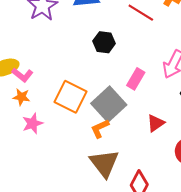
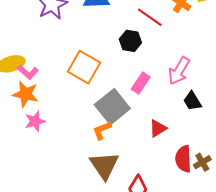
black hexagon: (104, 42) -> (130, 41), moved
orange star: (21, 97) -> (25, 94), size x1.5
orange square: (70, 97) -> (84, 67), moved

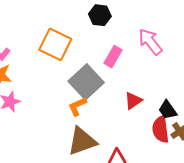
pink arrow: (179, 71) -> (150, 42), turned 116
black trapezoid: (192, 101) -> (168, 110), moved
brown triangle: (104, 165) -> (82, 141), turned 48

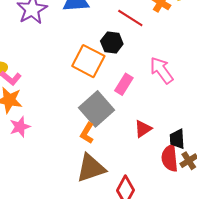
orange square: (55, 44) -> (88, 61), moved
orange L-shape: (77, 106) -> (87, 133), turned -35
black trapezoid: (168, 110) -> (177, 139), turned 30

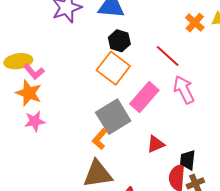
red line: (130, 18) -> (168, 56), moved
black hexagon: (112, 42) -> (119, 41), moved
pink rectangle: (124, 84) -> (144, 97), size x1.4

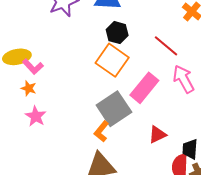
orange star: (29, 93) -> (29, 88), size x0.6
pink star: (35, 121) -> (36, 116), turned -30

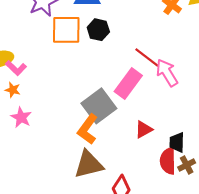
red line: (166, 46) -> (147, 58), moved
orange square: (112, 60) -> (66, 30), moved, turned -32
orange L-shape: (101, 131) -> (88, 129), size x1.4

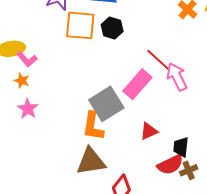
orange L-shape: (88, 129) -> (93, 126), turned -32
red semicircle: (168, 161) -> (170, 165), turned -120

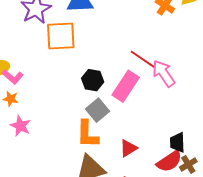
black hexagon: (112, 28) -> (93, 80), moved
gray square: (106, 104) -> (97, 110), size x0.7
red triangle: (149, 131) -> (128, 148), moved

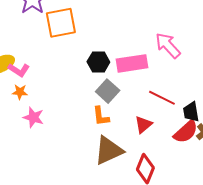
red line: (143, 59) -> (162, 98), moved
pink rectangle: (126, 86) -> (132, 63), turned 56
orange L-shape: (87, 134) -> (101, 116), size x0.7

